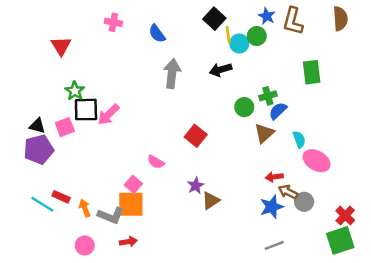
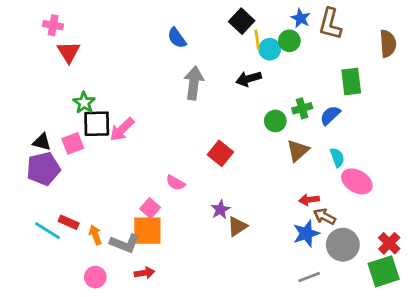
brown semicircle: (340, 19) -> (388, 44), moved
pink cross: (113, 22) -> (53, 25), moved
blue semicircle: (278, 111) -> (330, 115), moved
gray circle: (304, 202) -> (343, 245), moved, size x1.5

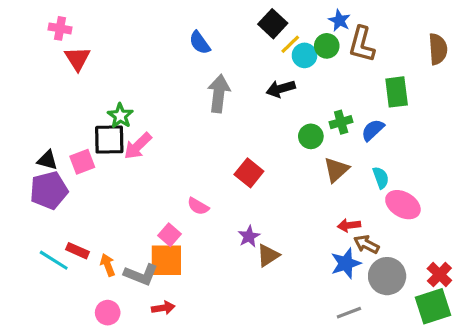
brown L-shape: (330, 24) -> (362, 44), moved
yellow line: (257, 39) -> (290, 44), turned 54
green star: (84, 103) -> (120, 116), moved

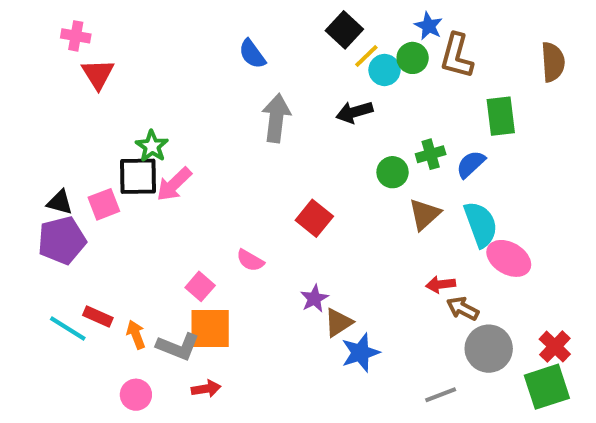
cyan semicircle: (381, 178) -> (481, 224), size x1.6
pink square: (170, 235) -> (200, 286), moved
blue star: (346, 263) -> (360, 353), moved

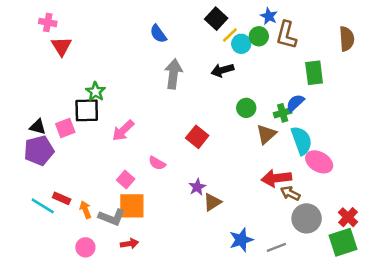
green cross: (431, 154) -> (283, 113), moved
pink arrow: (174, 184) -> (123, 130), moved
red arrow: (441, 284) -> (276, 178), size x1.6
blue star: (360, 353) -> (241, 240), moved

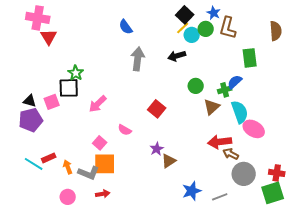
black square: (216, 19) -> (185, 15), moved
pink cross: (48, 22) -> (38, 18), size x1.6
red rectangle: (62, 198) -> (49, 158), turned -48
red cross: (348, 217) -> (277, 173), turned -35

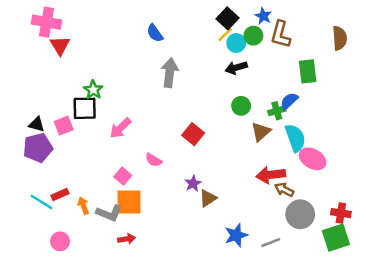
black arrow: (177, 56) -> (236, 68), moved
pink circle: (68, 197) -> (60, 241), moved

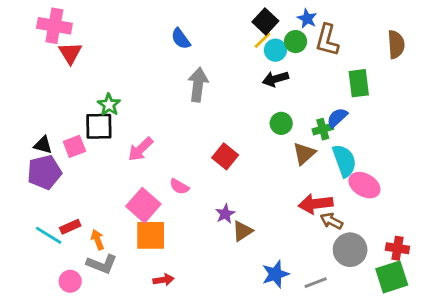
pink square: (123, 176) -> (143, 205), size x1.6
gray L-shape: (109, 213) -> (102, 264), moved
red arrow: (127, 239) -> (163, 280), moved

